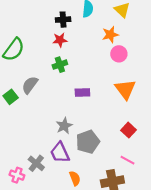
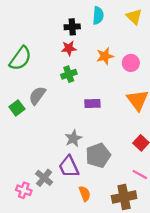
orange star: (110, 35) -> (105, 56), moved

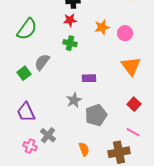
green cross: (69, 74) -> (70, 43), turned 32
purple rectangle: (92, 103) -> (89, 78), moved
purple trapezoid: (69, 167) -> (26, 112), moved

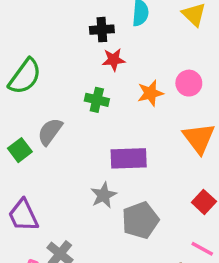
red star: (70, 20) -> (114, 60), moved
orange star: (102, 27) -> (150, 93), moved
purple rectangle: (89, 78) -> (129, 158), size x1.5

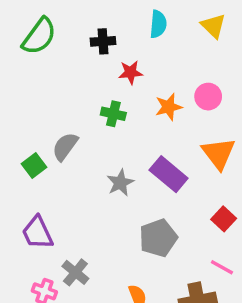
black cross: (102, 30) -> (103, 41), moved
green semicircle: (25, 76) -> (39, 36), moved
purple rectangle: (129, 158) -> (169, 174), moved, turned 42
gray star: (104, 195) -> (120, 183), moved

